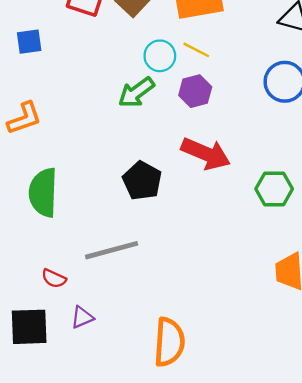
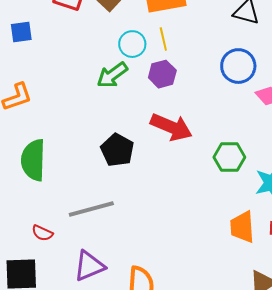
yellow line: (196, 50) -> (163, 39), turned 50
purple triangle: (82, 317) -> (89, 266), moved, size x1.6

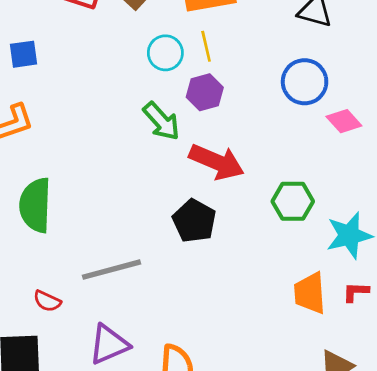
blue square: (21, 32) -> (24, 54), moved
green arrow: (112, 75) -> (161, 121), moved, turned -96
black pentagon: (117, 150) -> (194, 221), moved

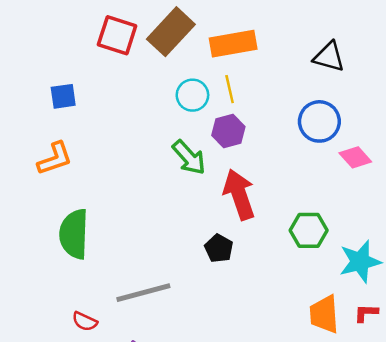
red arrow: (217, 162) -> (239, 195), turned -132
black pentagon: (194, 221) -> (219, 248), size x0.7

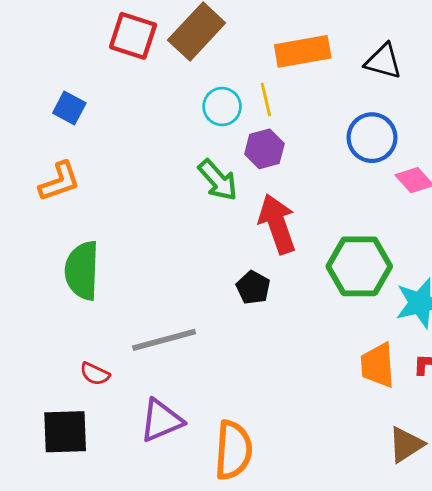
orange rectangle: (233, 44) -> (303, 51), moved
blue square: (63, 96) -> (69, 108), turned 36
green hexagon: (309, 230) -> (359, 266), size x1.4

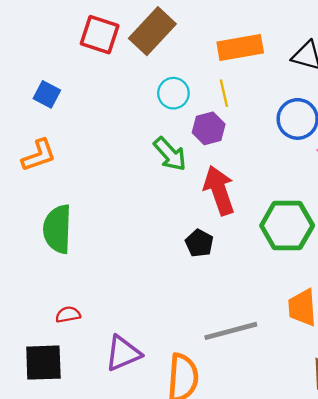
yellow line: (266, 99) -> (224, 93), moved
gray line: (164, 340) -> (231, 331), moved
red semicircle: (95, 374) -> (68, 315), turned 145

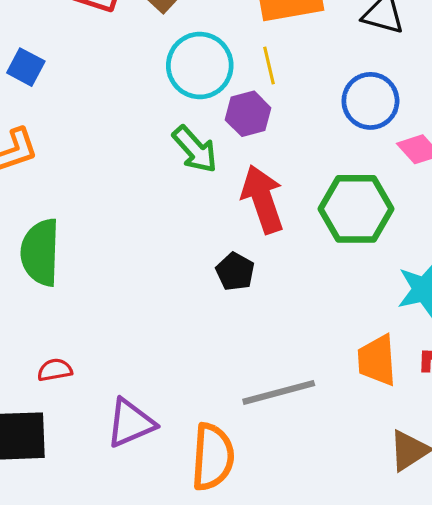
cyan circle: (173, 93) -> (200, 66), size x1.5
green hexagon: (287, 226) -> (356, 209), moved

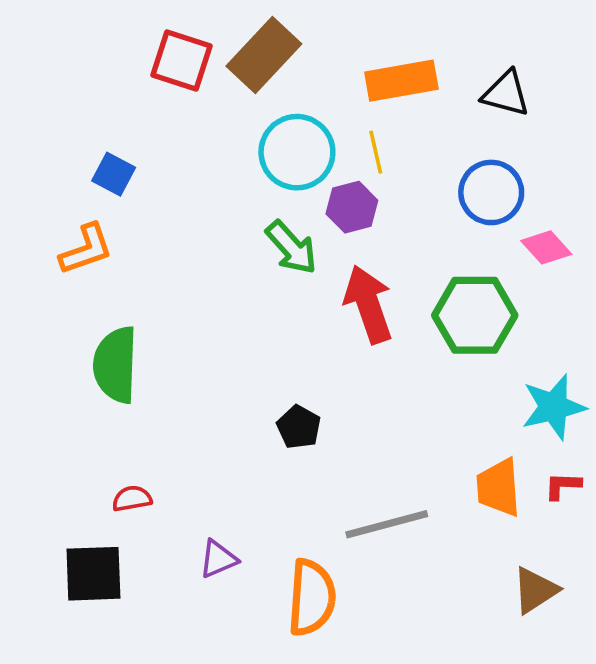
blue square: (26, 67) -> (114, 174), moved
black pentagon: (235, 272) -> (299, 427), moved
purple triangle: (130, 423) -> (218, 559), size x0.7

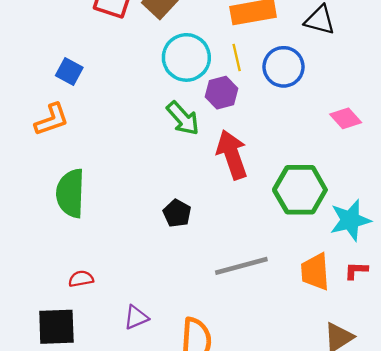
blue circle: (491, 192) -> (284, 67), moved
green hexagon: (475, 315) -> (300, 190), moved
black pentagon: (299, 427) -> (177, 213), moved
gray line: (387, 524) -> (241, 266), moved

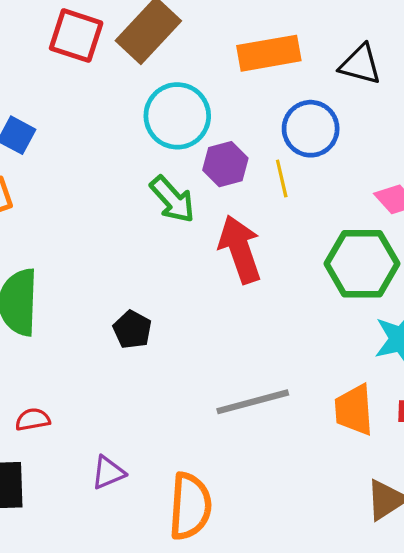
yellow line: (237, 57) -> (282, 179), moved
green hexagon: (300, 190) -> (362, 264), moved
black pentagon: (177, 213) -> (132, 330), moved

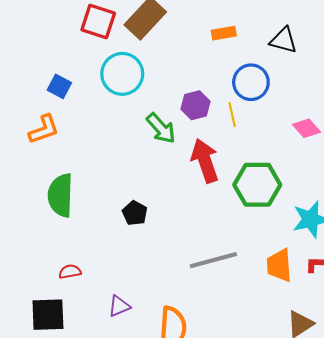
orange rectangle: (269, 53) -> (224, 33), size x0.6
cyan circle: (177, 116) -> (122, 74), moved
green hexagon: (362, 264) -> (257, 185), moved

